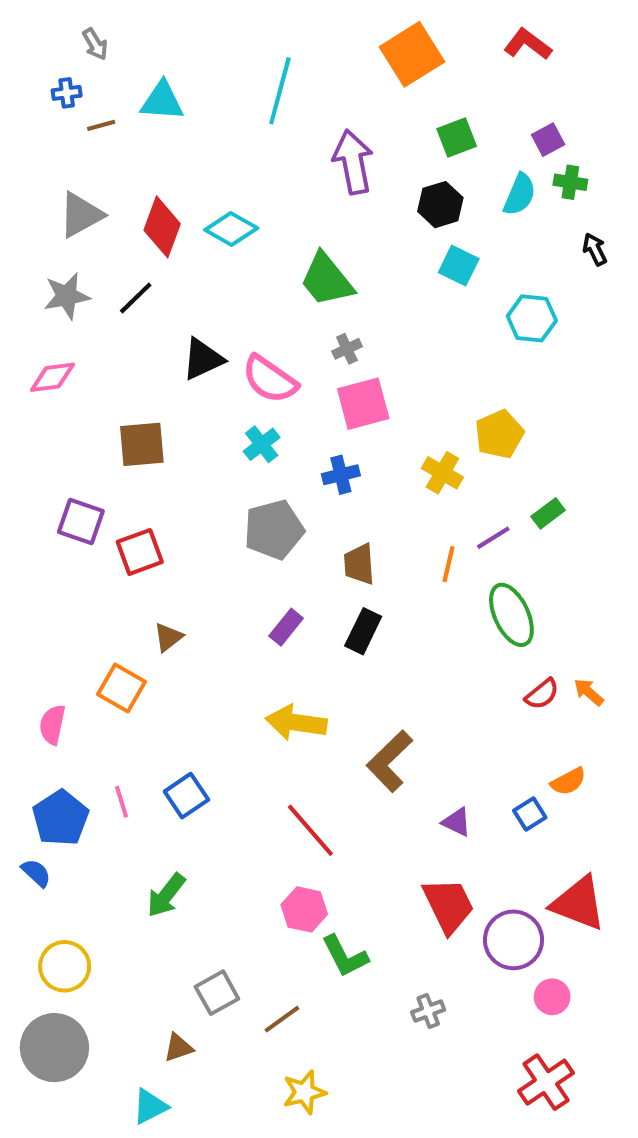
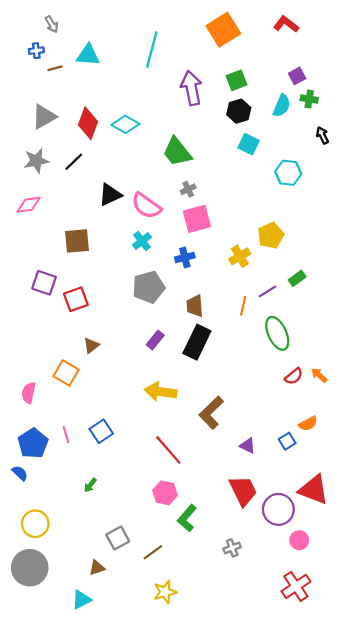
green square: (457, 138) -> (237, 80), moved
yellow cross: (442, 473) -> (240, 256), turned 30
black rectangle: (363, 631) -> (197, 342), size x1.4
green arrow: (166, 895) -> (90, 485), size x0.6
green L-shape: (345, 956) -> (187, 518), turned 68

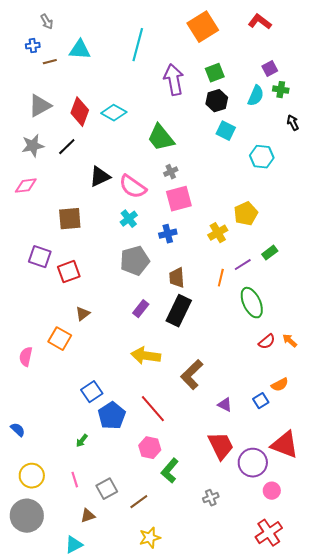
pink line: (66, 435) -> (75, 480), moved
blue pentagon: (33, 443) -> (112, 416), moved

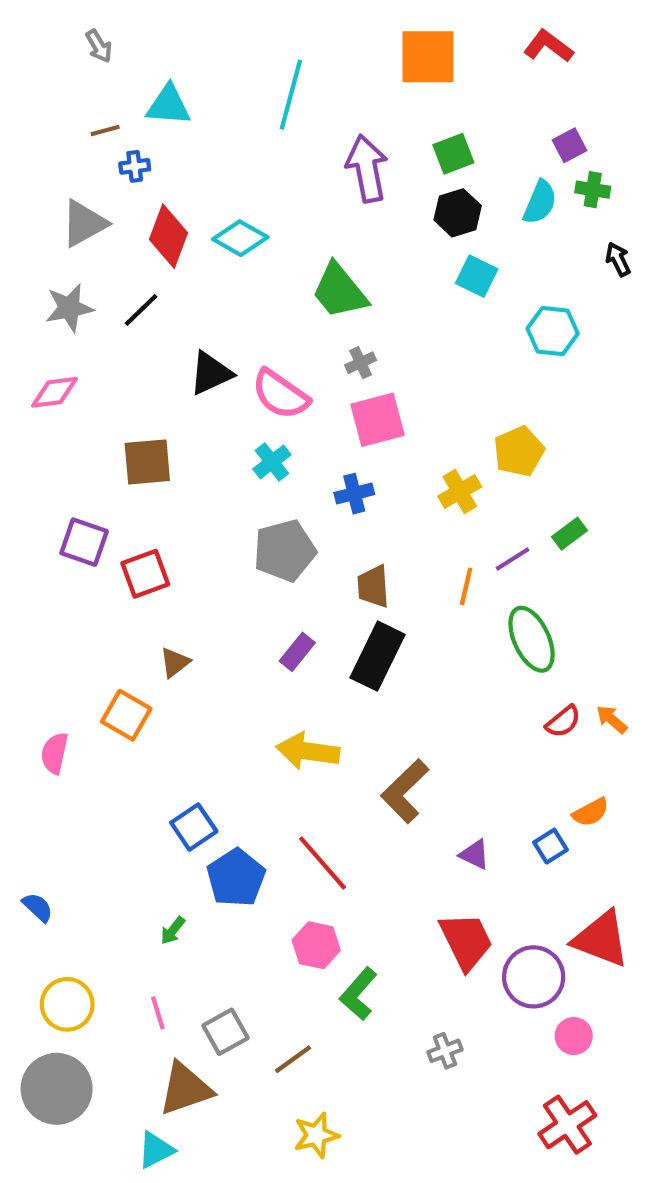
orange square: (203, 27) -> (428, 57), turned 32
blue cross: (33, 46) -> (135, 166), moved
brown triangle: (88, 516) -> (185, 1089), size x1.8

